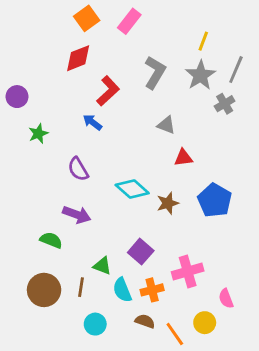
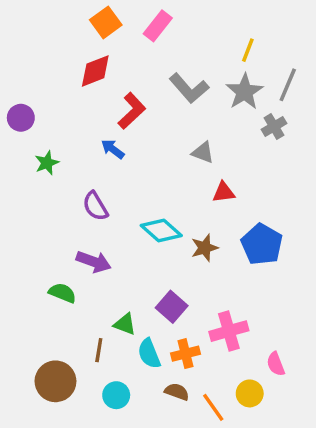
gray L-shape: (155, 72) -> (189, 88), turned 108
brown circle: (44, 290) -> (55, 381), moved

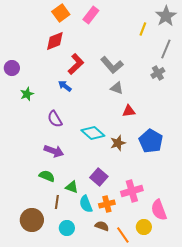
gray L-shape: (189, 88) -> (112, 65), moved
gray star: (244, 92) -> (166, 16), moved
green semicircle: (62, 293) -> (47, 176), moved
pink semicircle: (276, 364) -> (159, 210), size x1.5

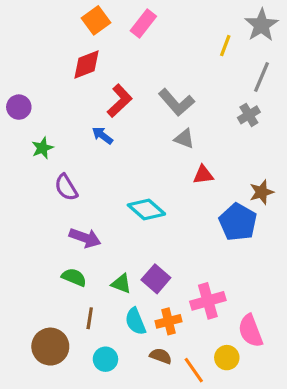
purple semicircle: (55, 119) -> (66, 187), moved
brown star: (118, 143) -> (261, 192), moved
green triangle: (72, 187) -> (121, 284), moved

